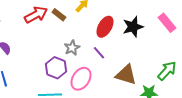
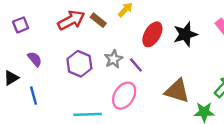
purple line: (99, 53) -> (136, 65), moved
purple hexagon: (56, 68) -> (79, 64), moved

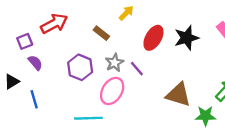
red arrow: (71, 20) -> (54, 24), moved
brown rectangle: (98, 20) -> (101, 33), moved
purple square: (21, 25) -> (25, 41), moved
pink ellipse: (124, 96) -> (112, 91), moved

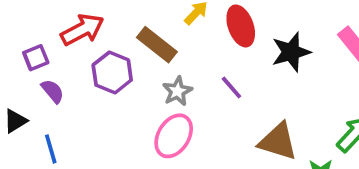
brown rectangle: (101, 33) -> (157, 45), size x1.5
red ellipse: (153, 38) -> (241, 26), moved, turned -50
purple hexagon: (80, 67) -> (112, 73), moved
purple line: (137, 69) -> (231, 87), moved

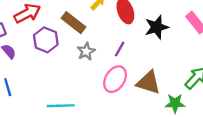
purple line: (231, 87) -> (120, 49), turned 70
pink ellipse: (174, 136) -> (115, 79), moved

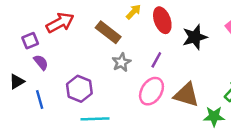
purple hexagon: (46, 40) -> (79, 89), moved

